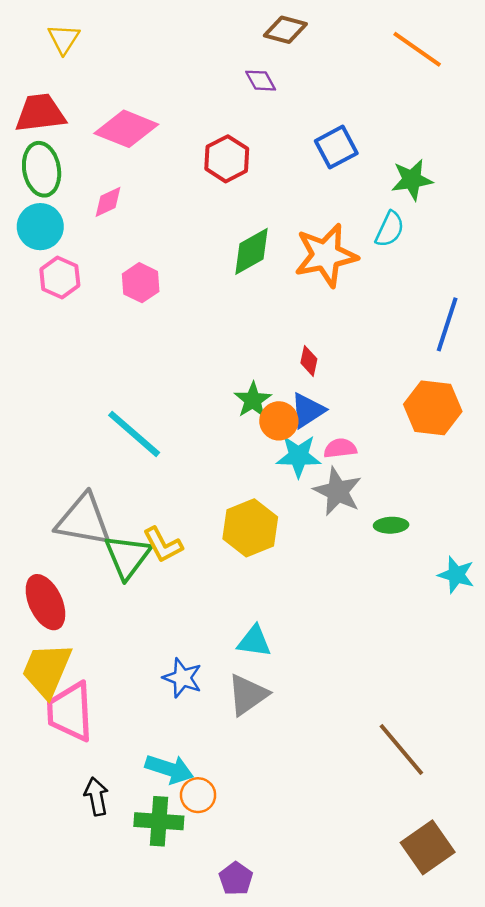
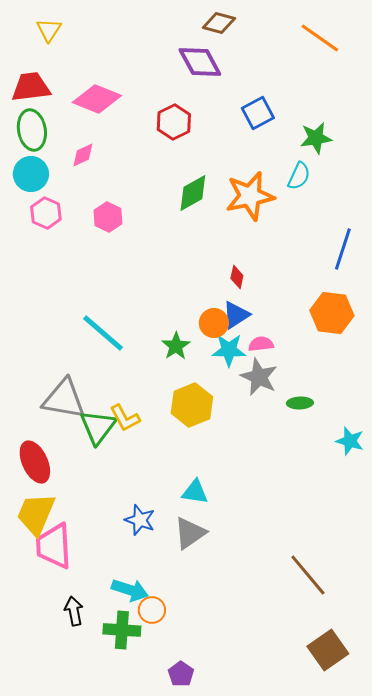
purple diamond: (261, 81) -> (200, 62), size x1.8
green star: (253, 400) -> (176, 346), moved

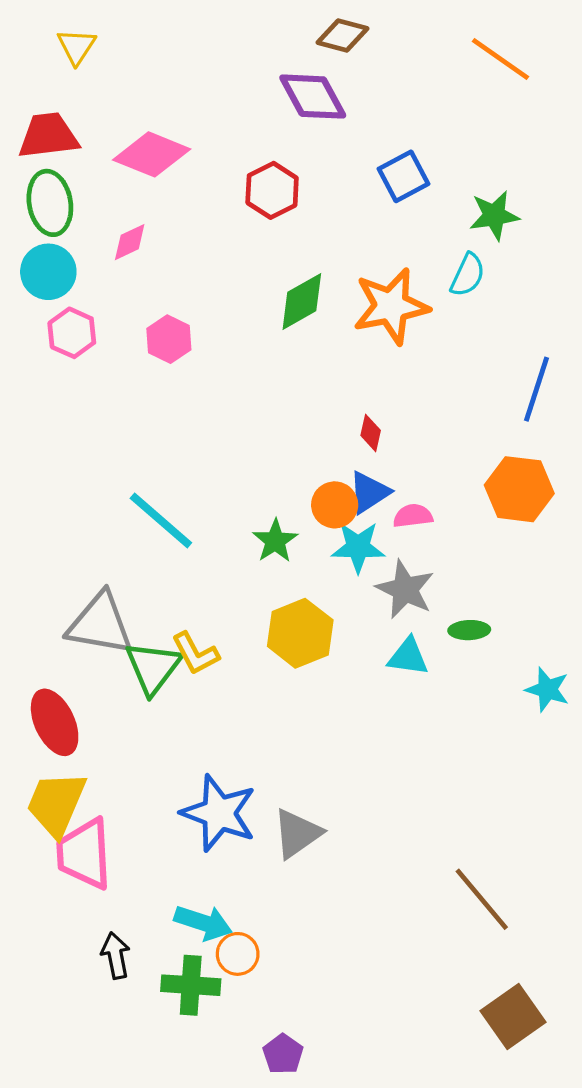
pink semicircle: (261, 344) -> (413, 516), moved
cyan triangle: (195, 492) -> (408, 657), moved
blue star: (140, 520) -> (219, 813), size x1.6

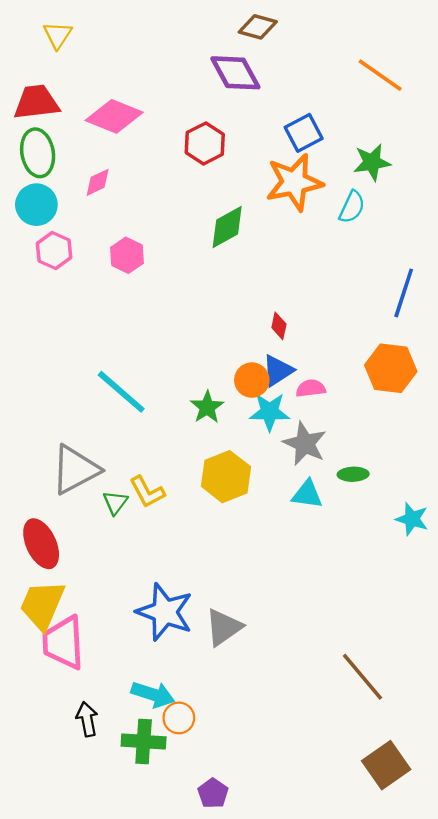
orange line: (500, 59) -> (380, 75), moved
orange star: (391, 306) -> (294, 182), moved
gray triangle: (100, 624) -> (75, 470), turned -38
green triangle: (153, 668) -> (115, 503), size x0.6

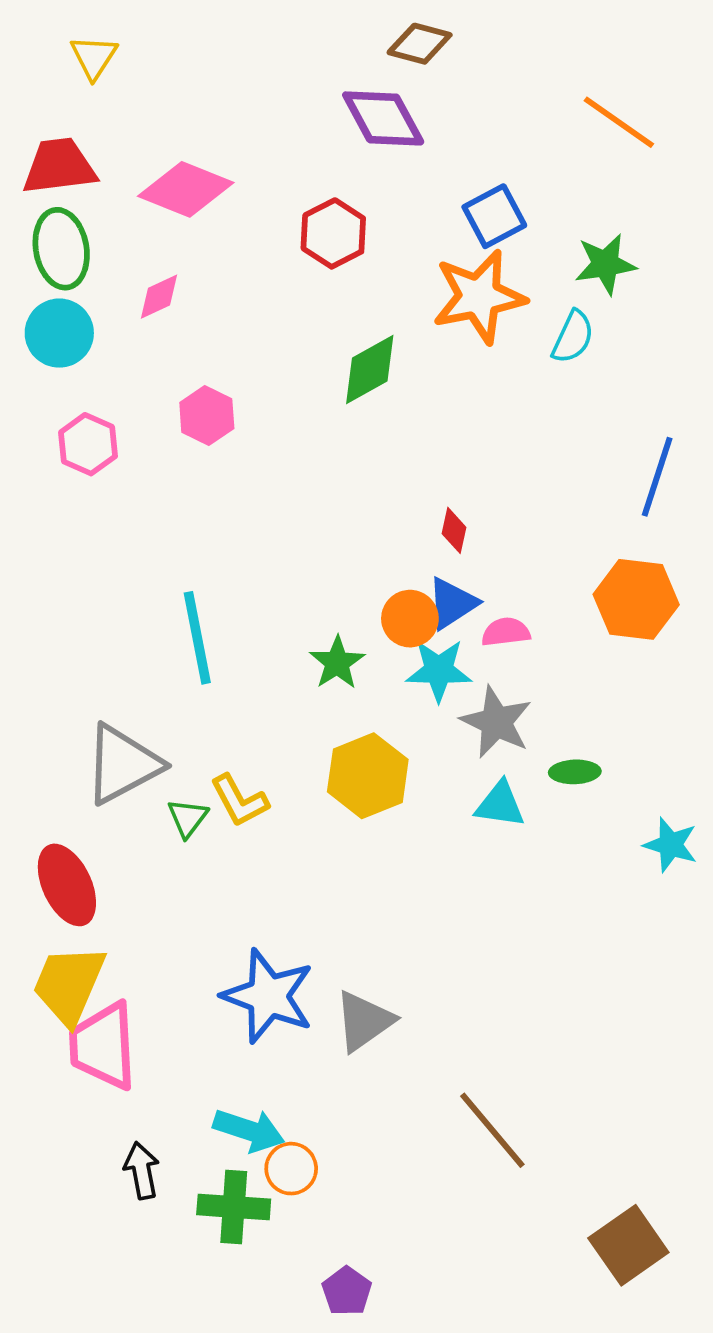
pink hexagon: (54, 251) -> (88, 444), moved
cyan line: (121, 392) -> (197, 638), turned 38
brown line: (363, 677) -> (492, 1130), moved

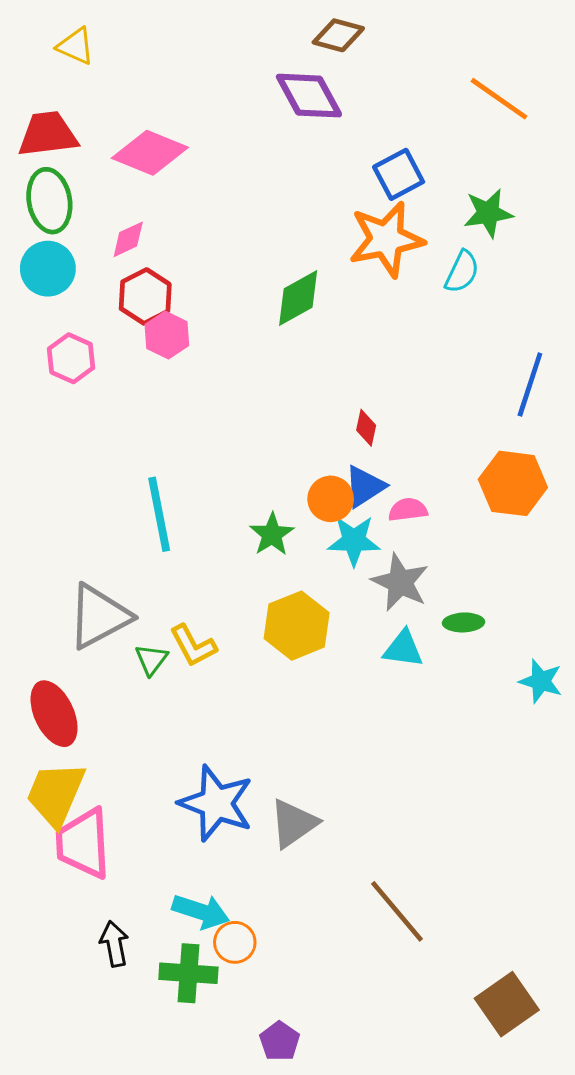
yellow triangle: (94, 57) -> (76, 46), turned -39
red hexagon: (333, 233) -> (145, 296), moved

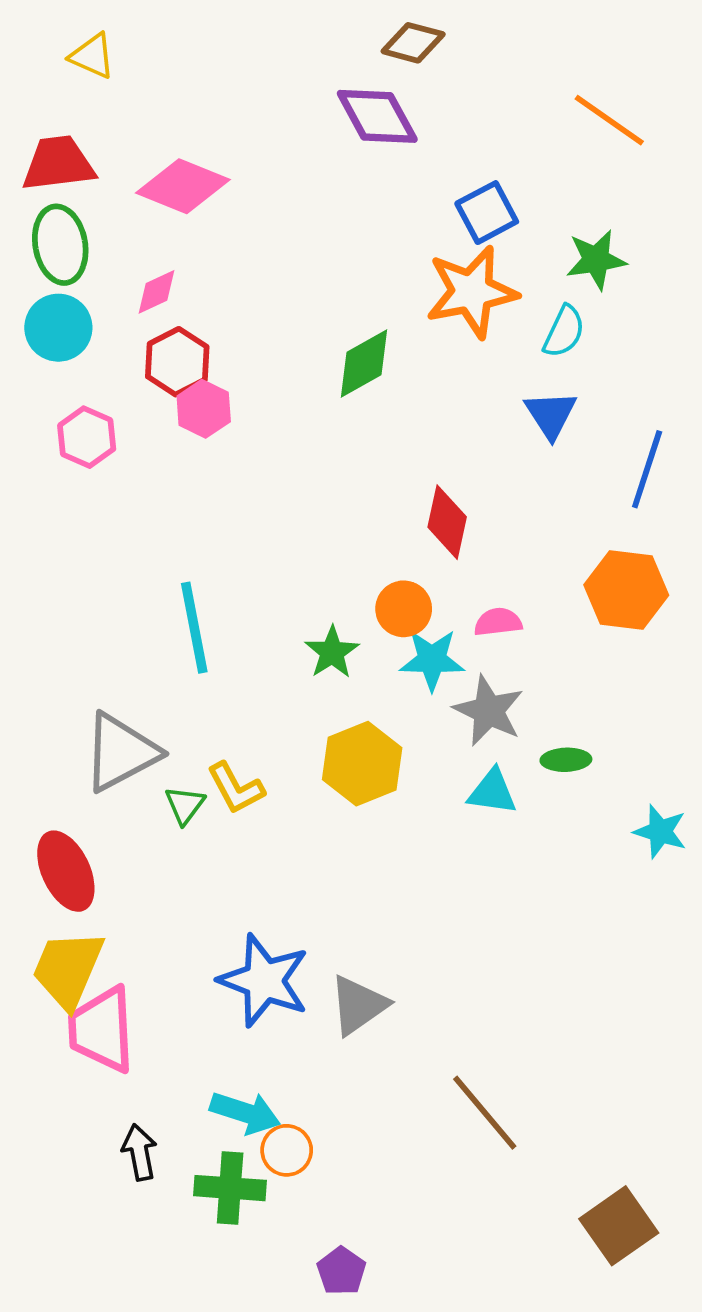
red diamond: (366, 428) -> (447, 522), size x1.6
blue triangle: (365, 487) -> (551, 414), moved, turned -30

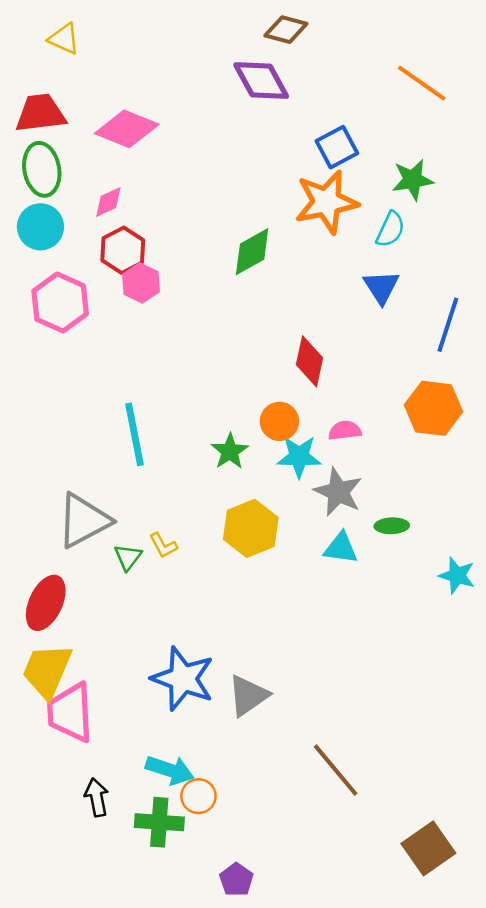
pink hexagon: (87, 437) -> (60, 303), size x1.4
yellow L-shape: (236, 788) -> (163, 545), size x0.7
red ellipse: (66, 871) -> (46, 603), turned 50

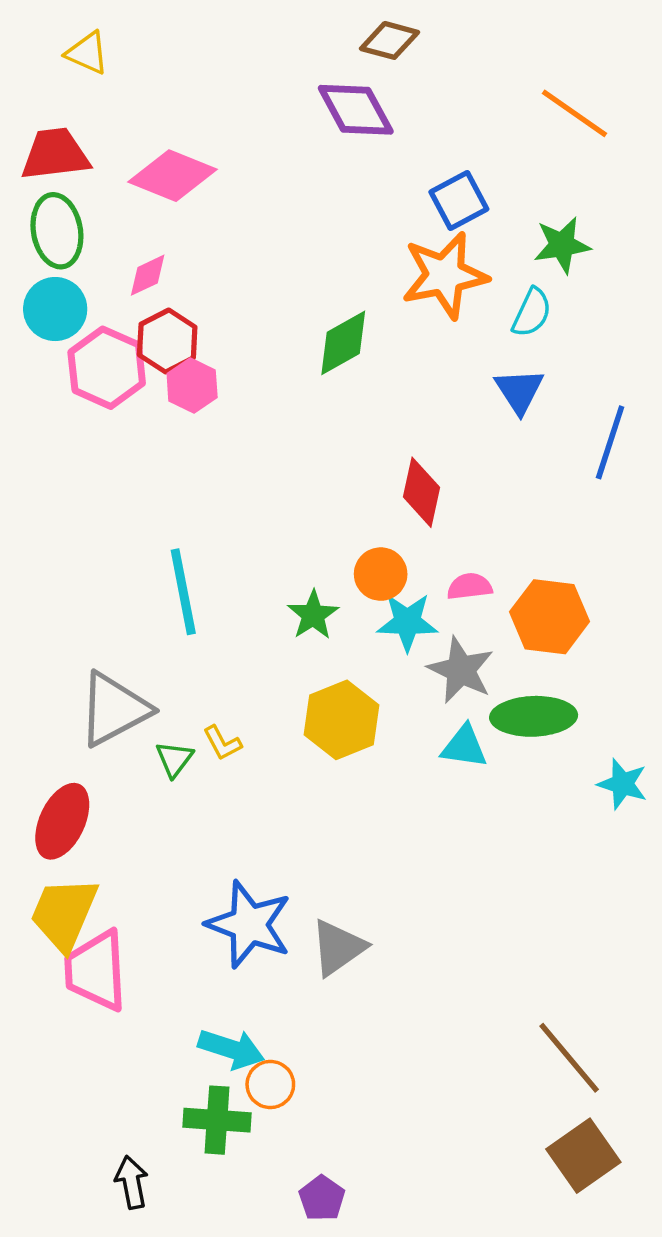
pink hexagon: (60, 303) -> (107, 368), moved
orange hexagon: (434, 408) -> (550, 617), moved
green ellipse: (392, 526) -> (534, 716), size x1.8
brown line: (336, 770) -> (569, 1058), moved
black arrow: (97, 797) -> (132, 1182), moved

